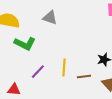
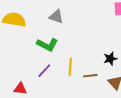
green L-shape: (25, 44) -> (47, 45), moved

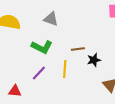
black star: (110, 59) -> (94, 60), moved
brown line: (90, 76) -> (78, 49), moved

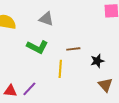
black star: (94, 60) -> (97, 61), moved
purple line: (39, 73) -> (29, 89), moved

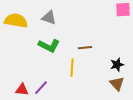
gray triangle: (46, 19) -> (49, 18), moved
black star: (97, 61) -> (117, 65), moved

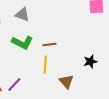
brown line: (85, 48) -> (49, 45), moved
brown triangle: (117, 84) -> (66, 82), moved

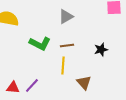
gray triangle: (22, 15) -> (66, 17), moved, turned -49
black star: (90, 62) -> (101, 50), moved

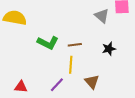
gray triangle: (66, 17) -> (102, 16), moved, turned -49
purple line: (32, 86) -> (57, 85), moved

